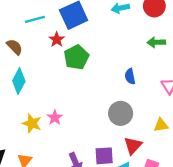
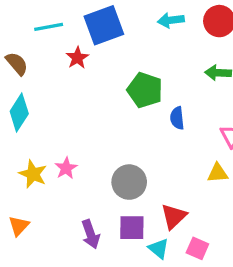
green pentagon: (76, 57) -> (145, 90), moved, turned -30
gray circle: (121, 113) -> (129, 182), moved
yellow triangle: (161, 125) -> (218, 173), moved

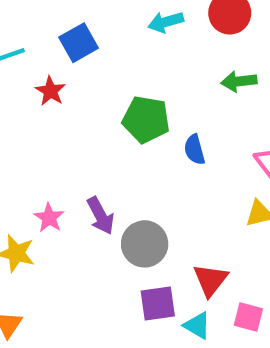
blue square: (104, 25) -> (79, 43), size x0.7
pink star: (66, 168) -> (49, 218), moved
purple arrow: (91, 234) -> (101, 216), moved

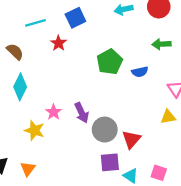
green pentagon: (146, 119) -> (110, 62), turned 30
blue semicircle: (194, 150) -> (140, 72), moved, turned -91
red triangle: (210, 280) -> (131, 139), moved

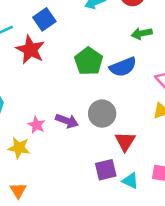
red star: (58, 43) -> (30, 50), size x1.6
blue semicircle: (140, 72) -> (123, 67), size x1.5
purple arrow: (82, 113) -> (67, 121), turned -36
gray circle: (105, 130) -> (102, 114), moved

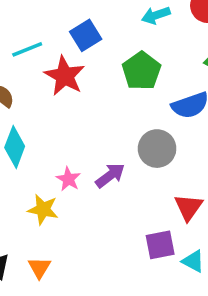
green pentagon: (89, 61) -> (141, 71), moved
gray circle: (102, 114) -> (157, 149), moved
purple arrow: (67, 121) -> (110, 175), turned -60

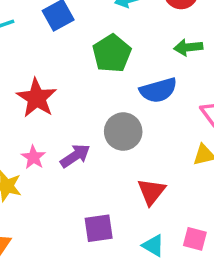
red star: (65, 76) -> (37, 98), moved
purple square: (160, 245) -> (99, 228), moved

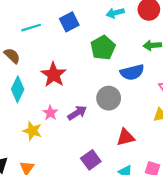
red triangle: (151, 192) -> (126, 137), turned 36
purple square: (99, 228) -> (91, 160), turned -30

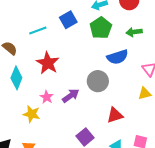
blue square: (69, 22) -> (68, 20), moved
cyan line: (31, 28) -> (38, 31), moved
green pentagon: (103, 48) -> (101, 28), moved

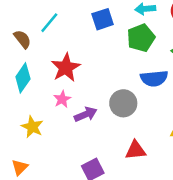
cyan line: (38, 31) -> (49, 23), moved, turned -42
pink star: (47, 97) -> (62, 99), moved

